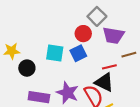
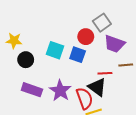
blue square: (78, 53) -> (78, 55), turned 35

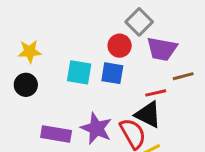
yellow star: (14, 41) -> (30, 51), moved
black circle: (26, 60) -> (26, 85), moved

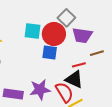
red circle: (120, 46) -> (54, 34), size x1.5
cyan square: (79, 72) -> (33, 31), moved
purple star: (96, 128) -> (40, 90), turned -30

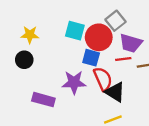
red line: (79, 65) -> (123, 59), moved
purple star: (40, 90) -> (74, 82), moved
red semicircle: (64, 92) -> (103, 79), moved

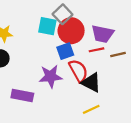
gray square: (115, 21) -> (63, 14), moved
blue square: (91, 58) -> (65, 51), turned -30

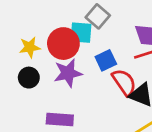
red circle: (71, 31) -> (63, 44), moved
purple star: (51, 76) -> (68, 73), moved

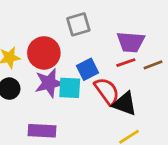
gray square: (98, 16) -> (78, 24), turned 35
cyan square: (81, 33) -> (70, 88), moved

